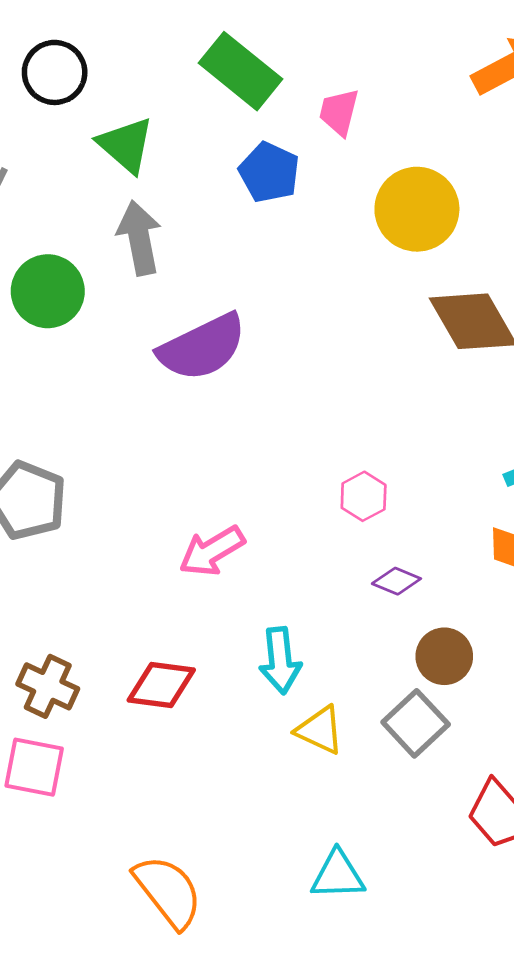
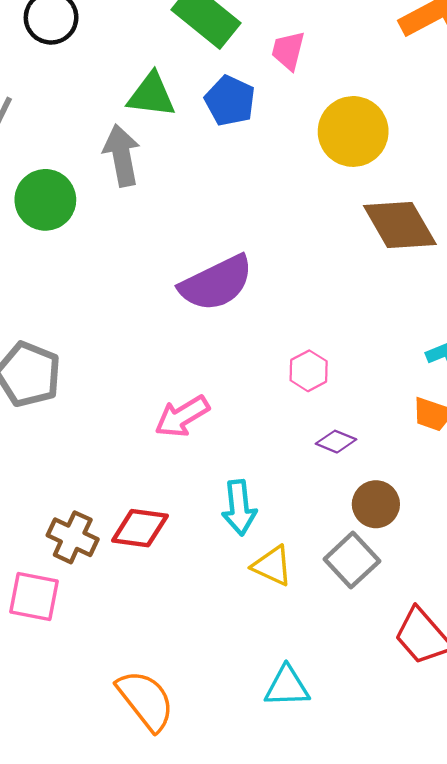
green triangle: (126, 145) -> (151, 95), moved, turned -34
purple semicircle: (202, 347) -> (216, 283), moved
brown cross: (48, 686) -> (73, 537), moved

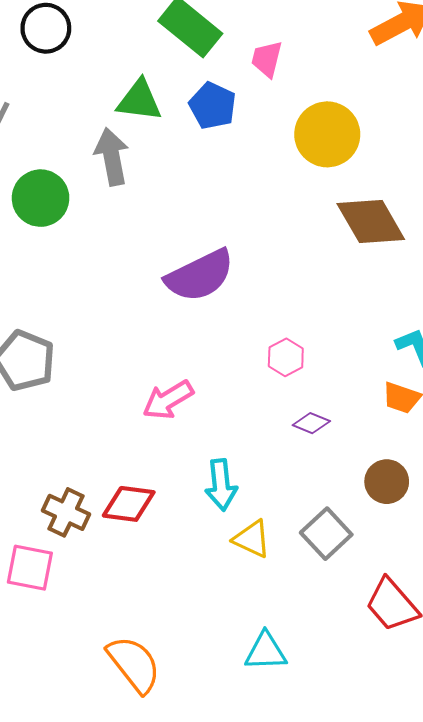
brown circle: (376, 504) -> (387, 482), moved

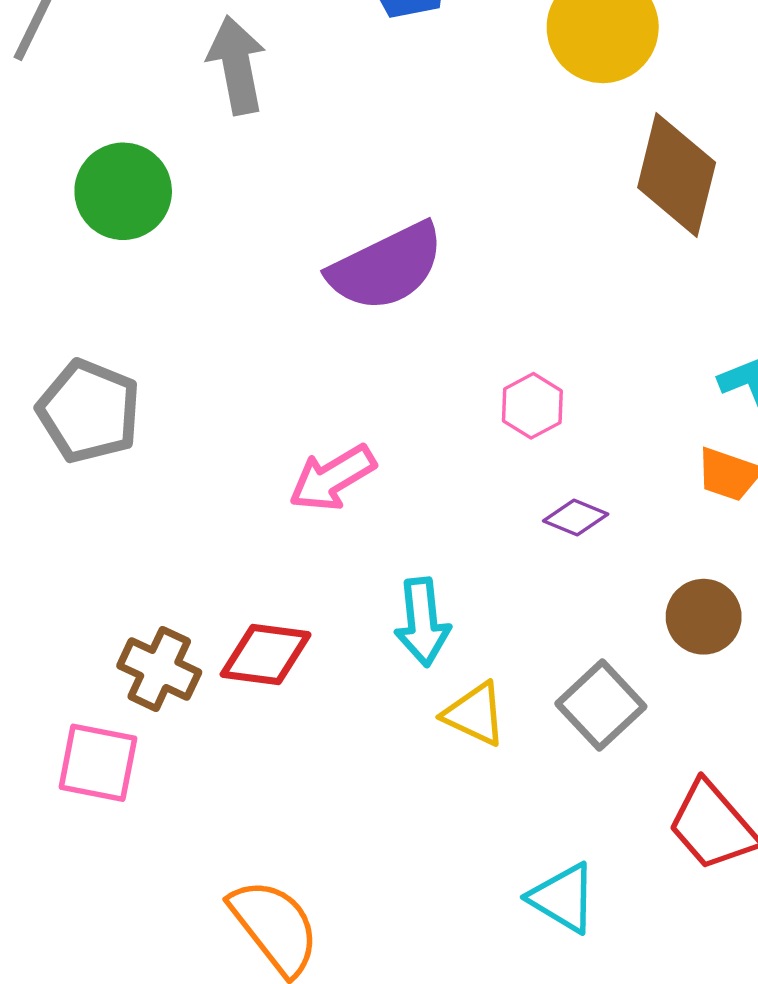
green circle: (41, 198) -> (123, 191), moved
brown diamond: (371, 221) -> (677, 175), turned 44
cyan triangle: (266, 651) -> (563, 898), moved, turned 33

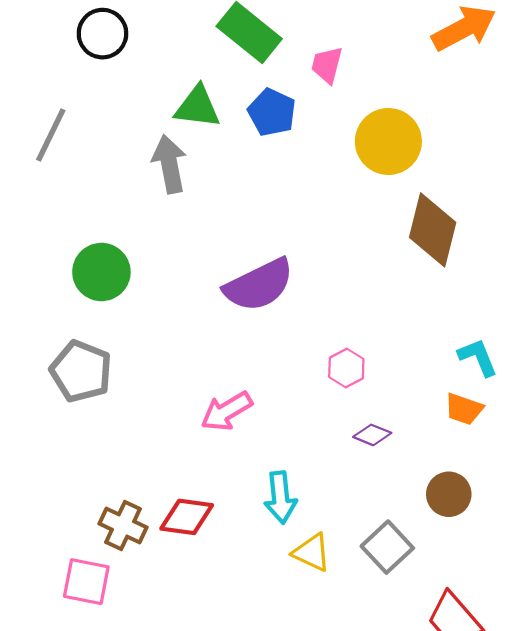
green circle: (123, 191) -> (101, 272), moved

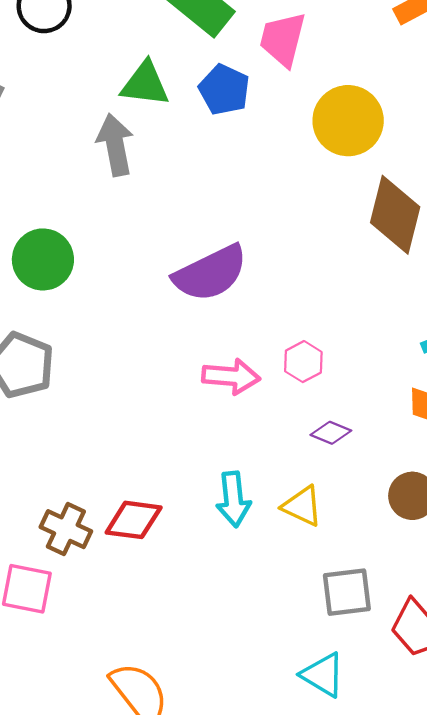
pink trapezoid: (327, 65) -> (283, 39), size x1.4
pink arrow: (227, 411) -> (231, 376), moved, turned -144
gray square: (387, 547) -> (347, 592), moved, turned 36
yellow triangle: (312, 552) -> (302, 506), moved

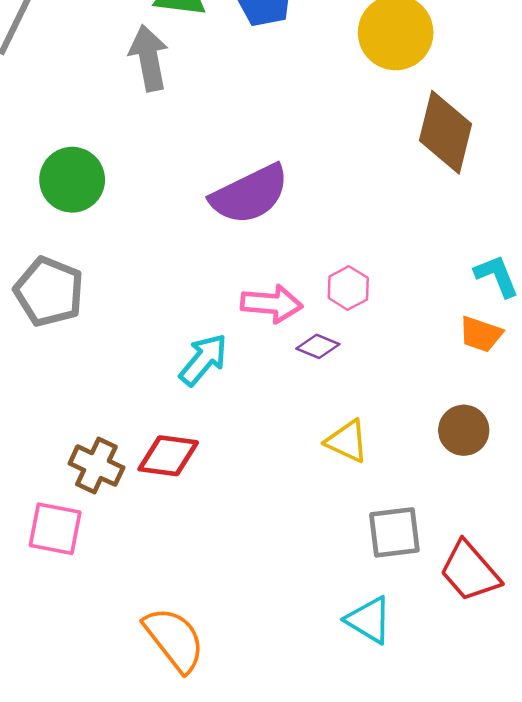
purple diamond: (331, 433) -> (318, 346), moved
cyan arrow: (233, 499) -> (203, 360), moved, turned -134

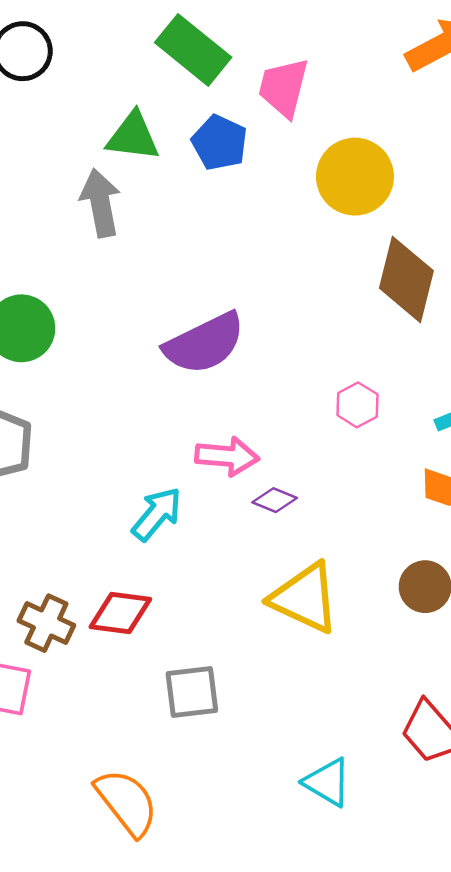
pink hexagon: (348, 288) -> (357, 405), moved
yellow triangle: (347, 441) -> (305, 598), size x1.6
gray square: (394, 532) -> (192, 692), moved

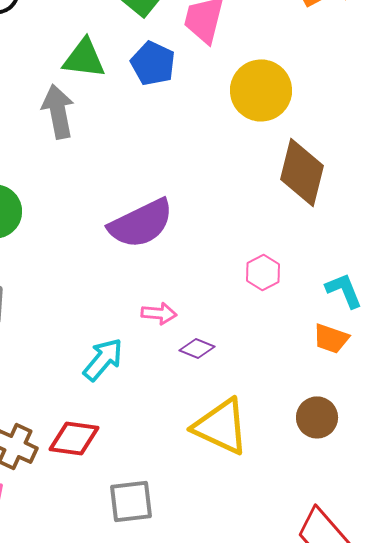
pink arrow: (227, 456) -> (159, 313), size x0.7

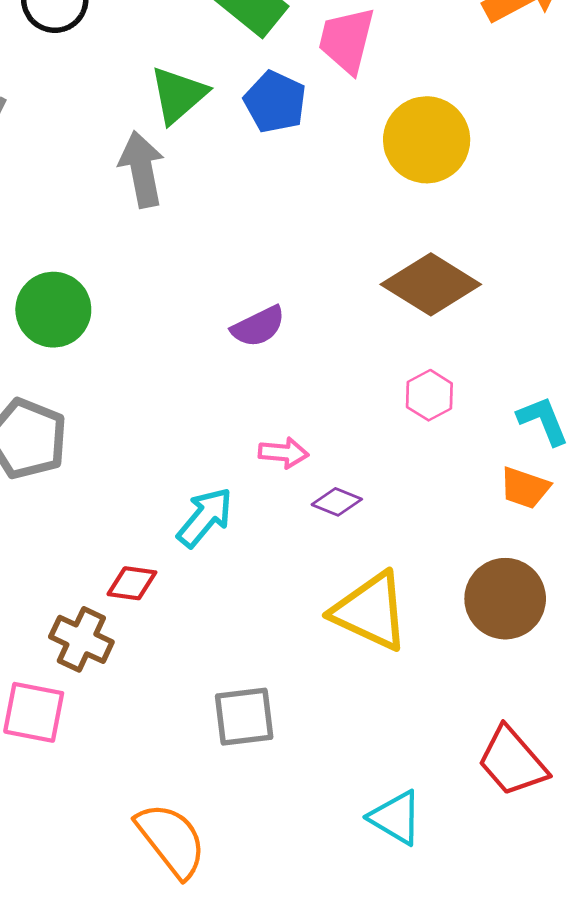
green triangle: (84, 58) -> (178, 95), turned -48
brown diamond: (302, 172) -> (431, 284), moved, turned -72
purple semicircle: (141, 223) -> (258, 326), size x0.6
brown circle: (317, 417) -> (505, 599), size x1.4
red diamond: (74, 438) -> (132, 583), moved, size x0.7

